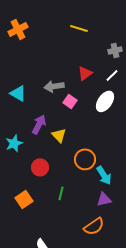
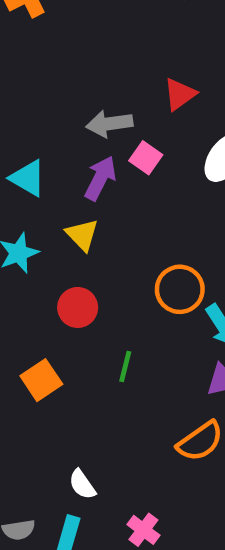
cyan triangle: (18, 93) -> (28, 178), moved
purple arrow: (39, 124) -> (100, 178), moved
yellow triangle: (59, 135) -> (82, 235), moved

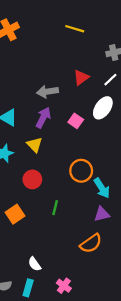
pink square: (146, 158) -> (76, 121), moved

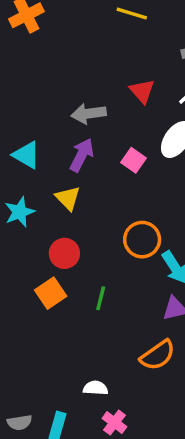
red triangle: (81, 77) -> (142, 91), turned -35
orange square: (15, 214) -> (51, 293), moved
white semicircle: (35, 264) -> (95, 388), moved, turned 128

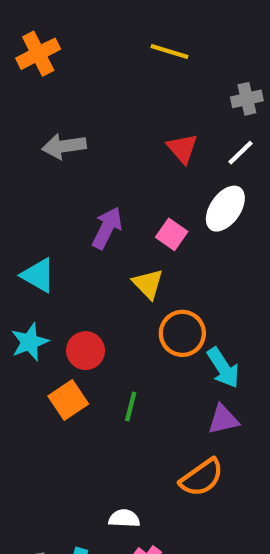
gray arrow: (89, 114) -> (64, 146), moved
cyan triangle: (26, 155) -> (38, 275), moved
yellow triangle: (68, 198) -> (148, 284), moved
cyan star: (20, 212) -> (30, 342), moved

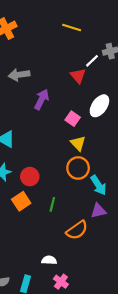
white line: (240, 153) -> (92, 61), moved
purple arrow: (107, 228) -> (42, 99), moved
yellow triangle: (148, 284) -> (78, 143), moved
orange semicircle: (202, 478) -> (77, 230), moved

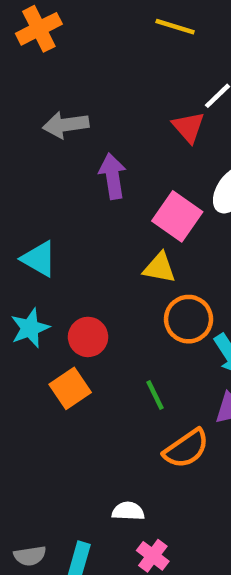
purple arrow: (42, 99) -> (113, 176), turned -36
pink square: (73, 119) -> (177, 216), size x1.5
yellow triangle: (78, 143) -> (159, 268), moved, turned -35
green line: (52, 204) -> (155, 395), moved, turned -40

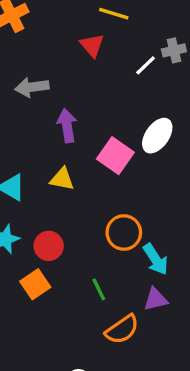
red triangle: (189, 127) -> (92, 45), moved
yellow triangle: (159, 268) -> (62, 179), moved

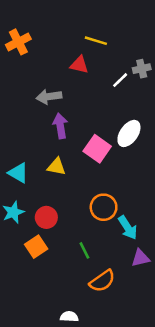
red triangle: (92, 45) -> (79, 65), turned -36
gray arrow: (32, 87) -> (49, 97), moved
purple triangle: (156, 299) -> (140, 258), moved

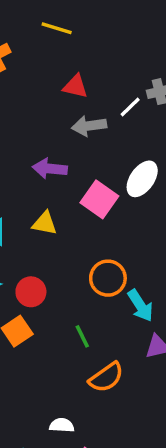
yellow line: (96, 41) -> (57, 28), moved
gray arrow: (49, 97) -> (89, 126), moved
purple arrow: (60, 126) -> (50, 169), turned -75

